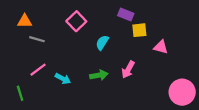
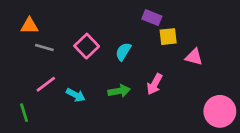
pink square: (76, 21) -> (87, 46), moved

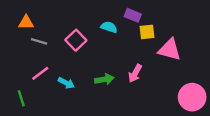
cyan semicircle: (123, 52) -> (109, 27), moved, turned 77
pink triangle: (194, 57) -> (170, 50), size x1.5

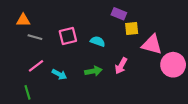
cyan semicircle: (109, 27) -> (98, 41), moved
pink square: (76, 40) -> (68, 36), turned 30
pink circle: (192, 97) -> (173, 65), moved
green line: (21, 98) -> (27, 92), moved

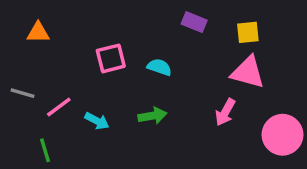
yellow square: (132, 29) -> (248, 32), moved
gray line: (35, 37) -> (22, 93), moved
pink circle: (173, 65) -> (283, 135), moved
pink arrow: (121, 66) -> (225, 112), moved

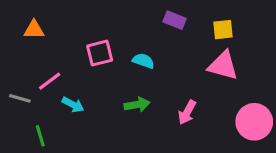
gray line: (22, 93) -> (20, 98), moved
pink line: (59, 107) -> (50, 81), moved
pink arrow: (225, 112) -> (187, 112), moved
cyan arrow: (97, 121) -> (73, 105), moved

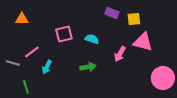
yellow square: (223, 30) -> (134, 19), moved
cyan arrow: (73, 105) -> (47, 67), turned 88
pink arrow: (187, 112) -> (120, 54), moved

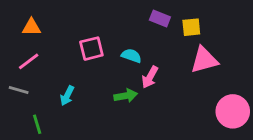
pink triangle: (143, 42) -> (204, 60), turned -30
pink line: (32, 52) -> (29, 61), moved
pink arrow: (120, 54) -> (150, 77), moved

